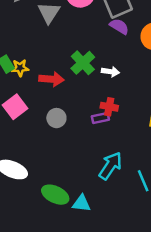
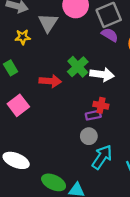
yellow star: (20, 68) -> (23, 37), moved
white arrow: (110, 72) -> (102, 74), size x1.5
gray circle: (56, 118) -> (89, 136), moved

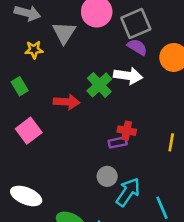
white arrow: (102, 74) -> (128, 76), moved
gray circle: (89, 136) -> (107, 176), moved

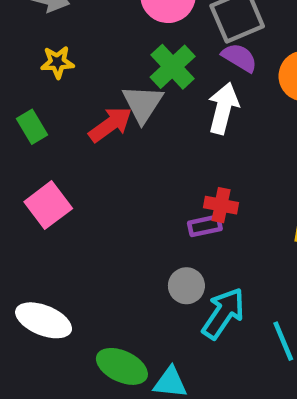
gray triangle: (64, 33) -> (143, 104), moved
white arrow: (128, 76) -> (223, 108), turned -84
green cross: (99, 85) -> (173, 67), moved
red arrow: (67, 102) -> (110, 124), moved, turned -40

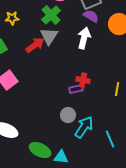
green cross: (173, 67) -> (51, 15), moved

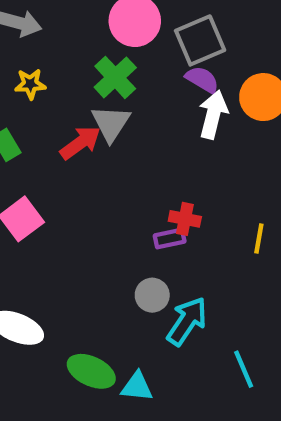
white arrow: (84, 38) -> (213, 114), moved
cyan line: (110, 139) -> (244, 369), moved

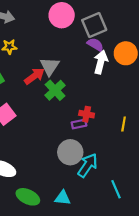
green cross: (115, 77) -> (55, 90), moved
gray circle: (152, 295) -> (70, 152), size x1.5
green ellipse: (91, 371) -> (28, 197), moved

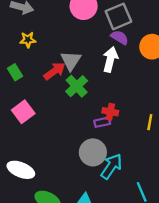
white arrow: (101, 62) -> (110, 59), moved

